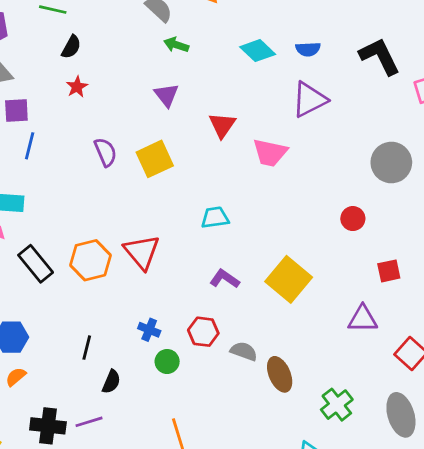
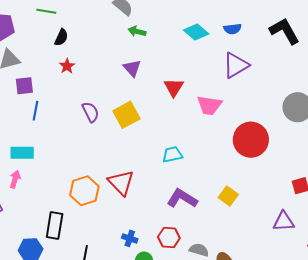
red circle: (353, 219) -> (251, 140), moved, size x2.0
black rectangle: (36, 264) -> (55, 226), moved, turned 52
purple L-shape: (225, 279) -> (182, 198), size x1.4
yellow square: (289, 279) -> (228, 196), size x0.6

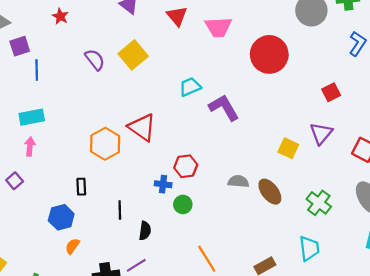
yellow square: (228, 196) -> (288, 148), moved
purple L-shape: (182, 198) -> (224, 108), moved, turned 40
purple triangle: (284, 221) -> (321, 133), turned -35
black rectangle: (55, 226) -> (81, 187), size x0.6
red hexagon: (169, 238) -> (186, 166), moved

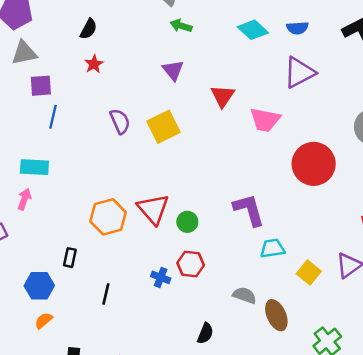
cyan trapezoid: (190, 87) -> (272, 248), moved
green circle: (183, 204) -> (187, 222), moved
black semicircle: (145, 231) -> (205, 333), moved

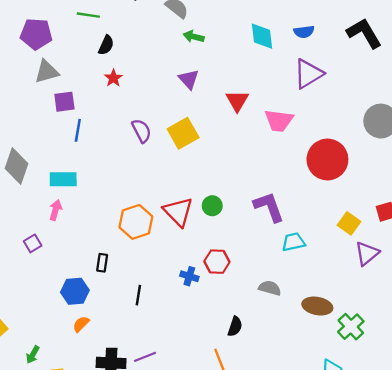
cyan diamond: (253, 30) -> (262, 36), turned 44
green circle: (187, 222) -> (212, 206), moved
yellow square: (309, 273) -> (349, 223), moved
brown ellipse: (276, 315) -> (317, 306), moved, turned -52

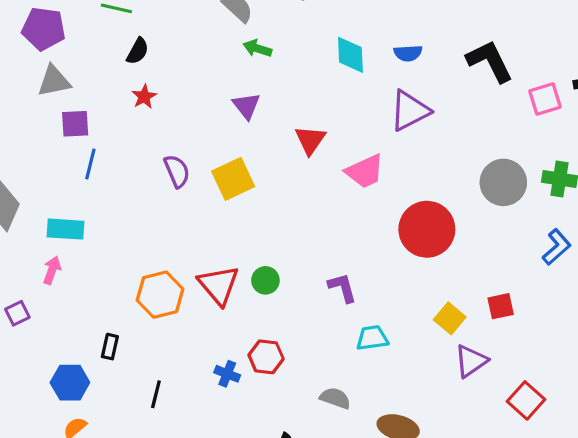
pink trapezoid: (279, 121) -> (365, 171), turned -36
purple L-shape: (269, 207) -> (342, 288), size x0.7

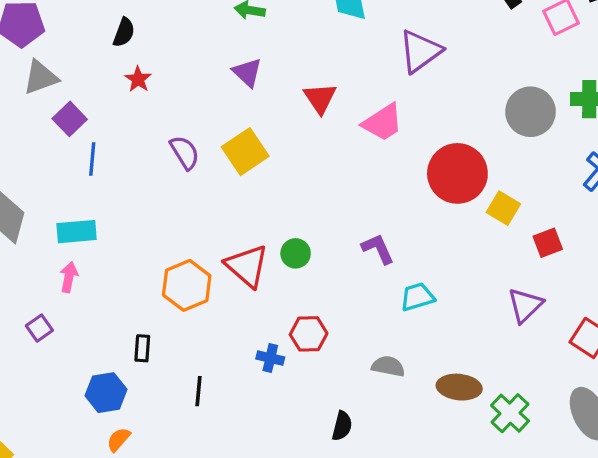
purple square: (75, 124) -> (70, 119), turned -32
yellow square: (450, 318) -> (503, 208), moved

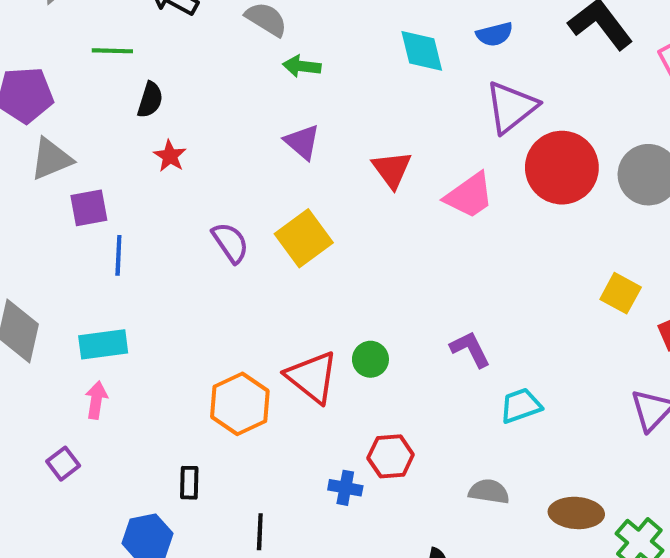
purple square: (70, 119) -> (89, 208), turned 36
red circle: (457, 173) -> (562, 168), moved

